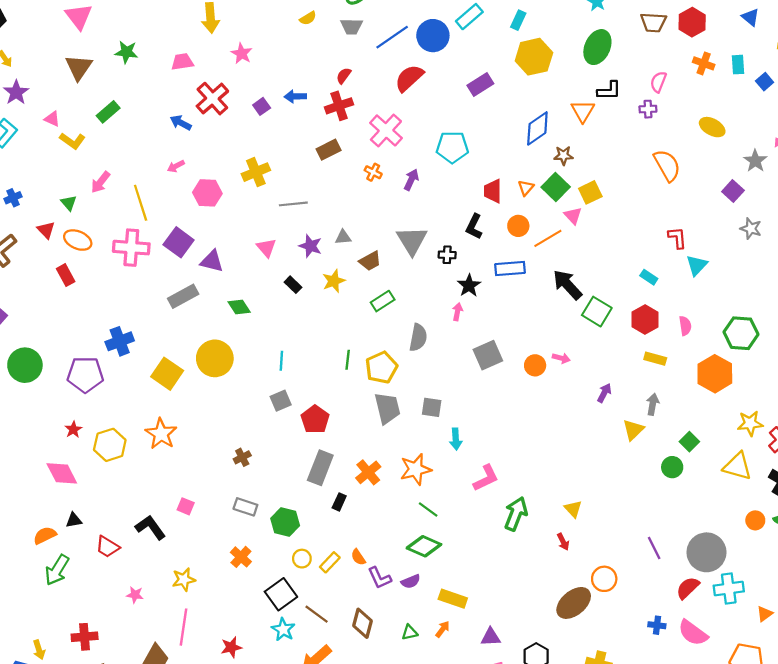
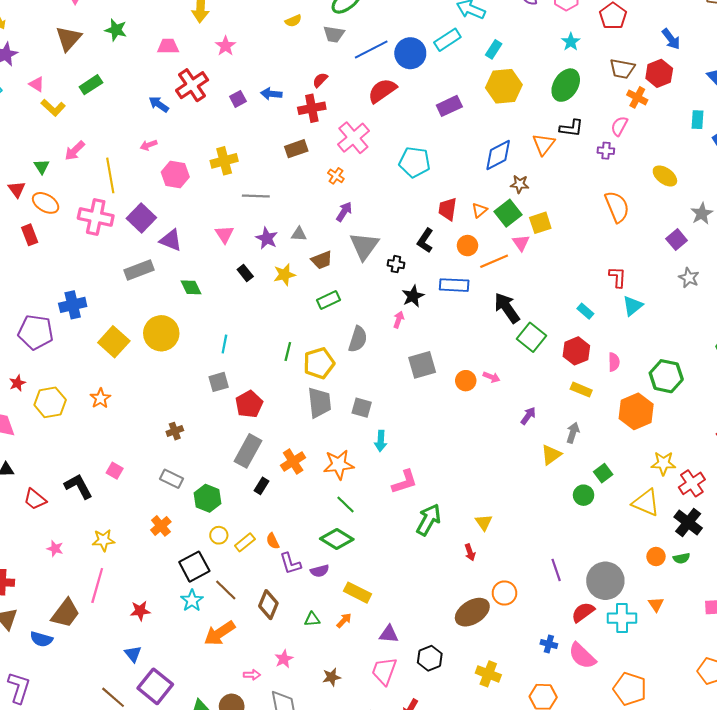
orange cross: (704, 63) -> (637, 97), moved
purple arrow: (411, 180) -> (344, 212), moved
orange star: (161, 434) -> (100, 398), size x0.7
orange triangle: (765, 614) -> (656, 604), moved, turned -35

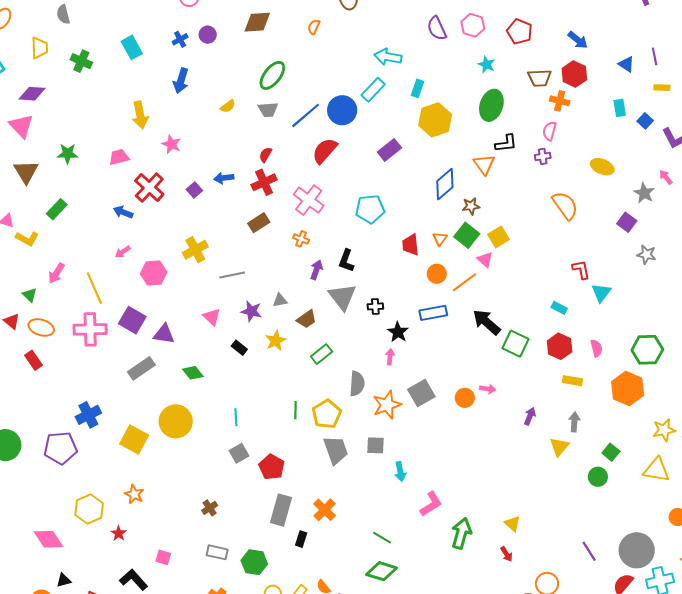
black L-shape: (425, 241) -> (346, 261), moved
red star: (17, 383) -> (119, 533), moved
orange star: (339, 465) -> (387, 405), moved

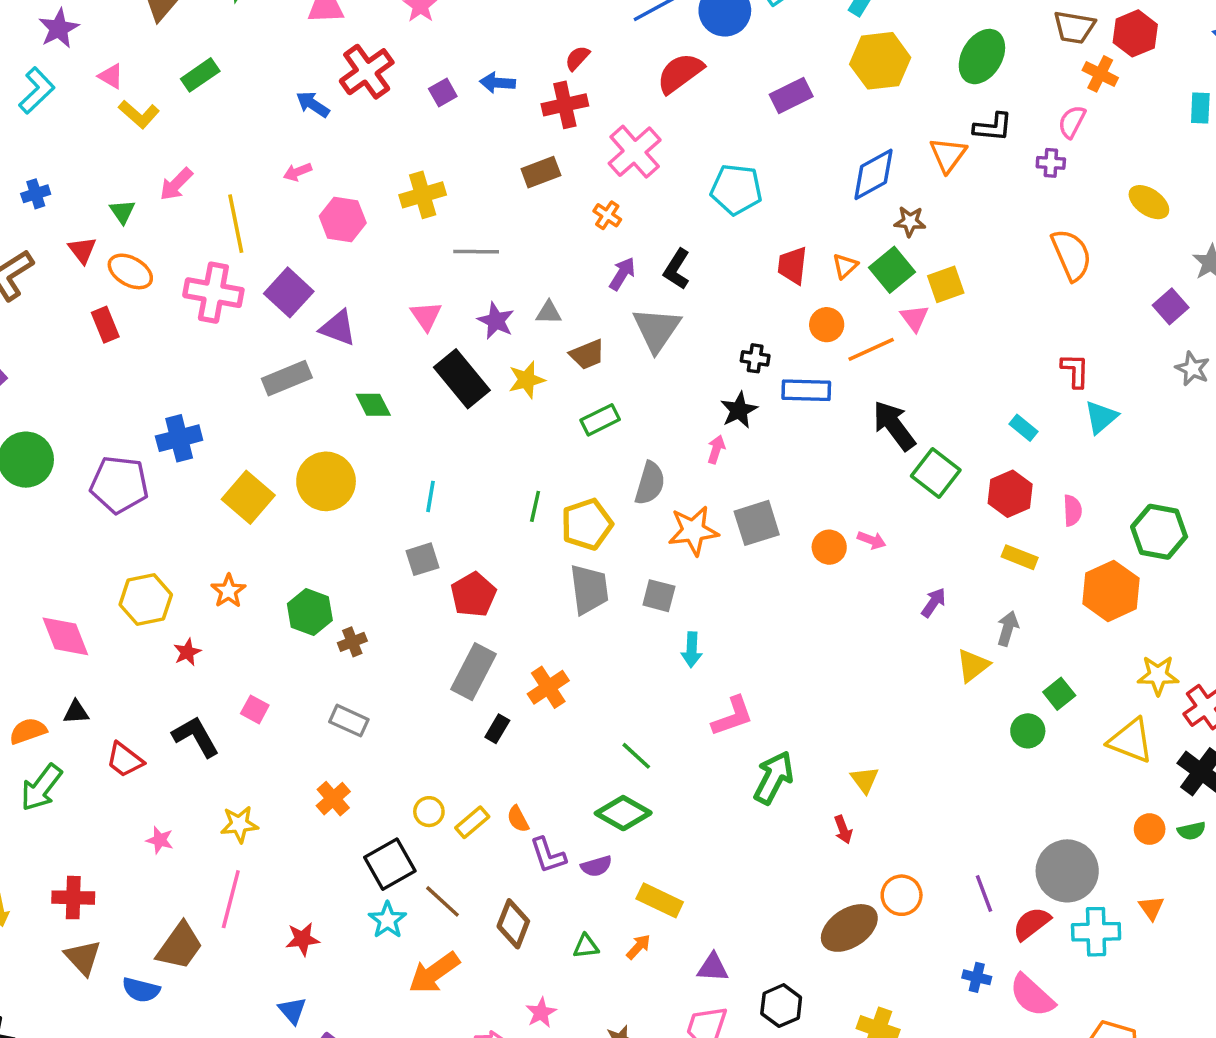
black cross: (375, 306) -> (755, 358), moved
black rectangle: (239, 348) -> (462, 379), size x2.0
purple line: (589, 551) -> (984, 894), moved
green hexagon: (254, 562) -> (310, 612), moved

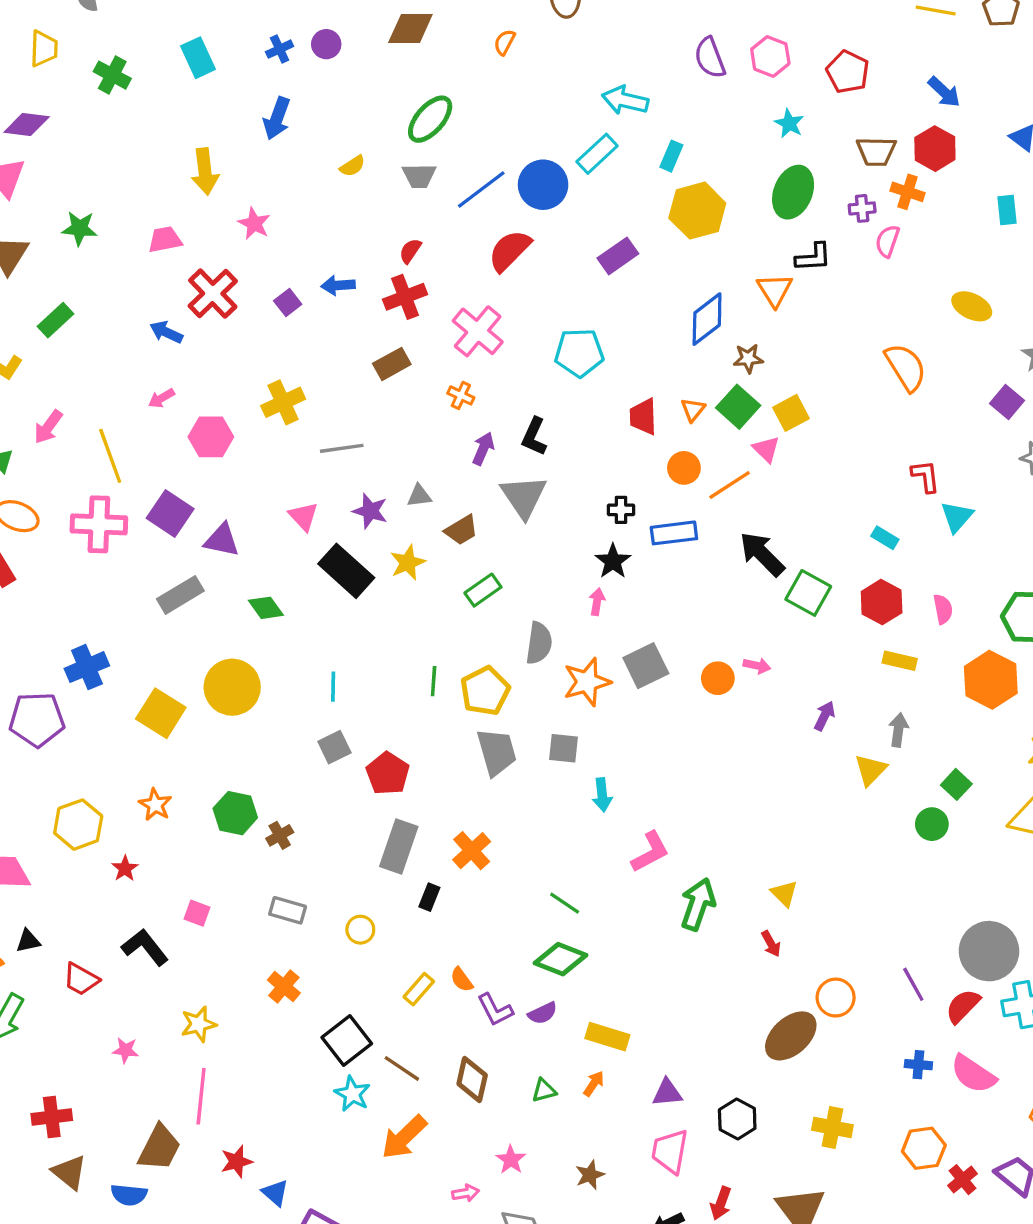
purple cross: (1051, 163) -> (862, 208), moved
yellow circle: (429, 812) -> (360, 930), moved
red star: (303, 939) -> (237, 1162), moved

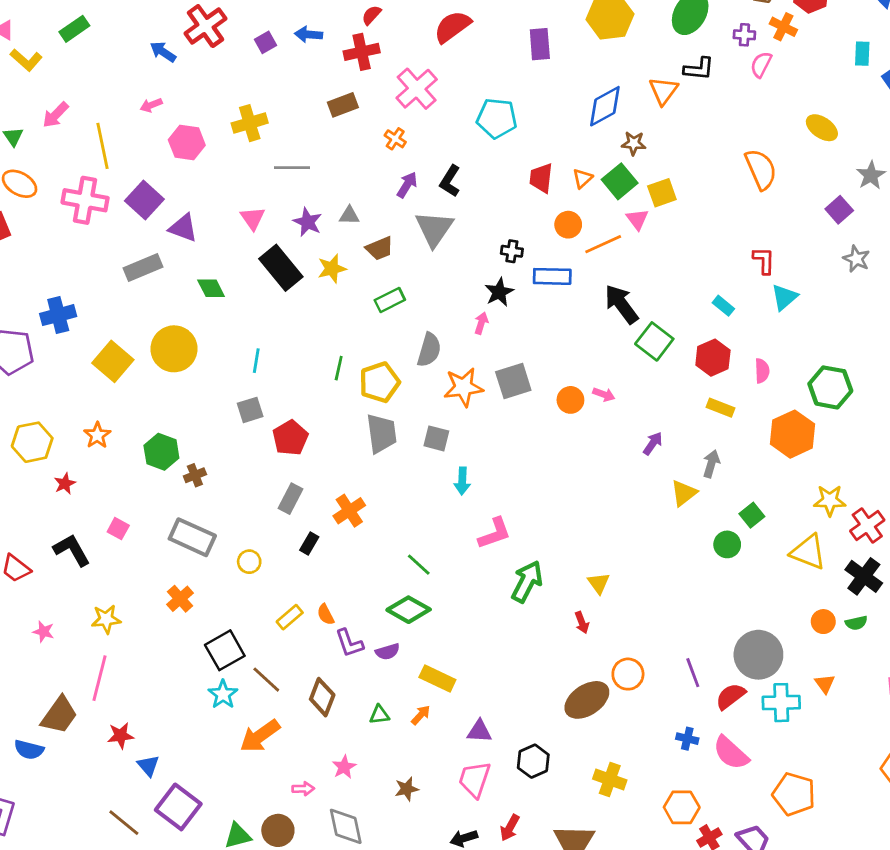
purple rectangle: (618, 256) -> (540, 44), turned -68
gray rectangle: (399, 846) -> (290, 499), size x0.7
gray rectangle: (288, 910) -> (192, 537), size x1.5

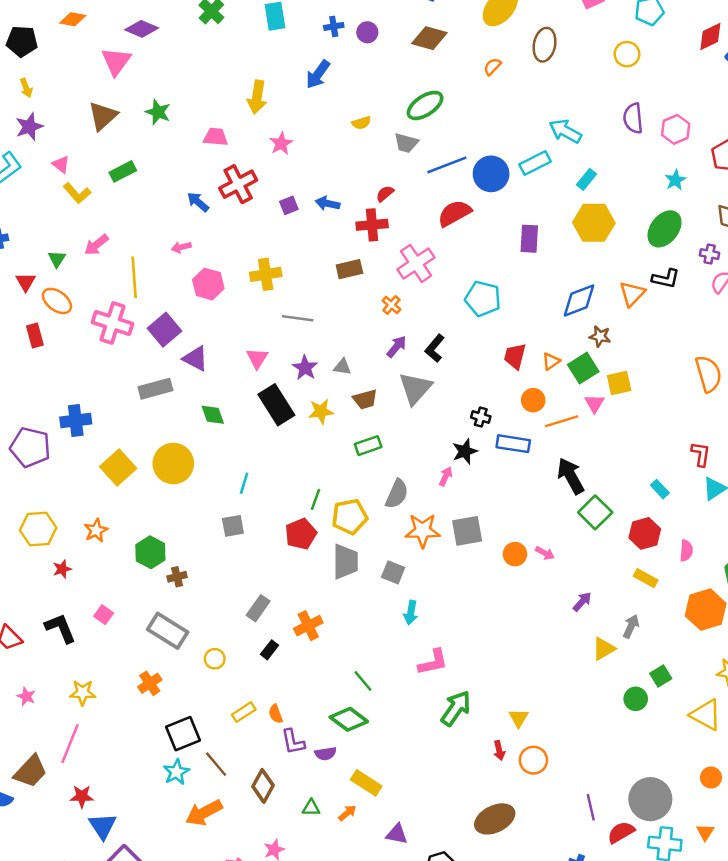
red pentagon: (290, 438) -> (301, 534), moved
orange circle: (628, 674) -> (533, 760), moved
blue triangle: (148, 766) -> (103, 826), size x1.4

